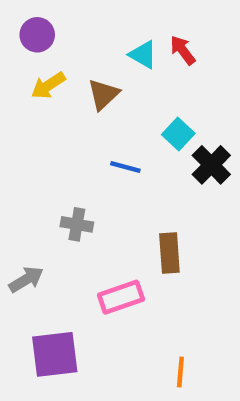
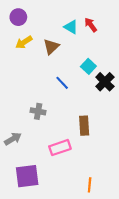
blue line: (125, 167) -> (62, 83), turned 32

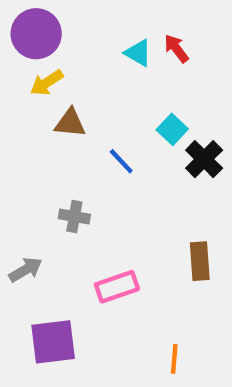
purple circle: (18, 17) -> (36, 34), size x1.5
brown triangle: (51, 47) -> (70, 123), moved, turned 49
brown rectangle: (84, 126) -> (200, 261), moved

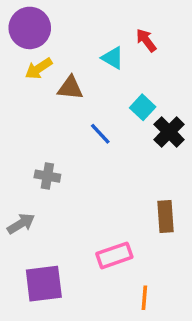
cyan triangle: (138, 53) -> (113, 58), moved
brown triangle: (70, 123) -> (70, 88), moved
gray cross: (74, 216) -> (47, 176), moved
pink rectangle: (117, 287) -> (114, 255), moved

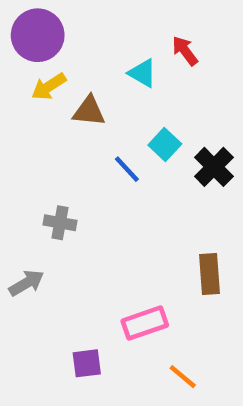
cyan square: (143, 107) -> (165, 145), moved
purple square: (44, 284) -> (87, 363), moved, size x0.6
orange line: (144, 298) -> (183, 377), turned -55

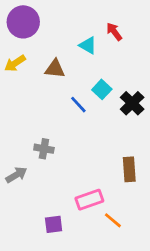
yellow arrow: (49, 87) -> (15, 63), moved
gray cross: (60, 223) -> (44, 149), moved
orange line: (183, 377) -> (113, 220), moved

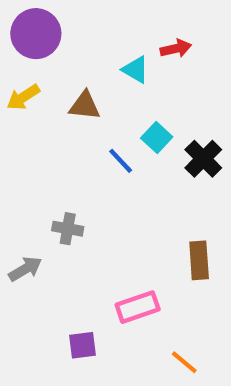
red arrow: (114, 32) -> (176, 48), turned 114
orange line: (113, 220) -> (184, 362), moved

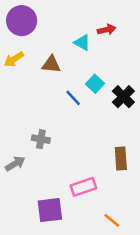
purple square: (82, 345) -> (50, 210), size x1.5

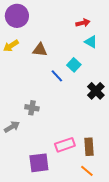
cyan triangle: (82, 43) -> (91, 42), moved
black cross: (123, 97) -> (96, 91), moved
brown rectangle: (121, 159) -> (89, 147), moved

